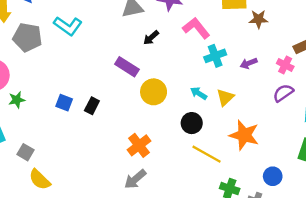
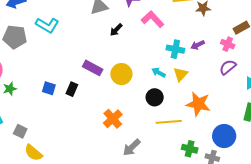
cyan cross: (215, 56) -> (175, 49), moved, turned 36
purple rectangle: (127, 67) -> (93, 68), moved
yellow line: (207, 154) -> (169, 122), turned -30
blue circle: (273, 176) -> (224, 136), size x1.5
gray arrow: (135, 179) -> (132, 147), moved

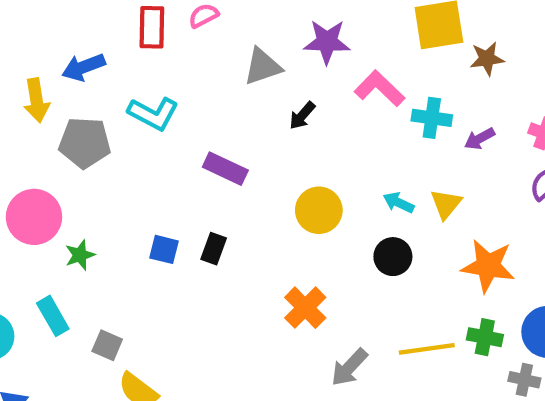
cyan cross: (175, 49) -> (432, 118), moved
purple rectangle: (93, 68) -> (225, 169), moved
yellow line: (169, 122) -> (427, 349), moved
green cross: (190, 149) -> (485, 337), moved

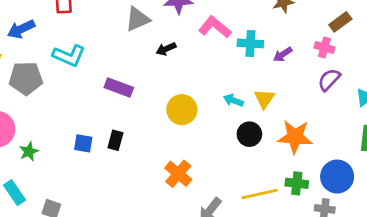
black arrow: (302, 116) -> (166, 49), turned 30
black circle: (393, 257) -> (249, 134), moved

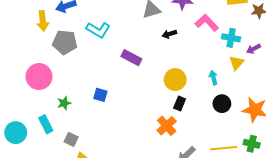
yellow triangle: (264, 99) -> (237, 63), moved
cyan arrow: (233, 100) -> (213, 78), turned 48
black rectangle: (115, 140) -> (180, 103), moved
green star: (29, 152) -> (64, 103), moved

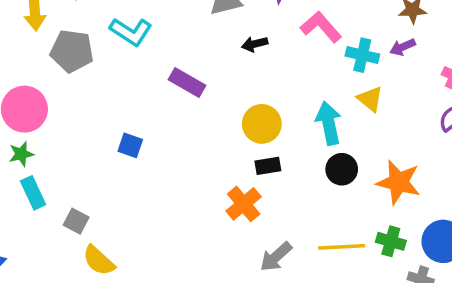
purple arrow: (253, 49) -> (403, 47), moved
yellow triangle: (237, 63) -> (370, 99), turned -35
cyan arrow: (213, 78) -> (329, 123), size x1.6
green star: (64, 103) -> (21, 154), moved
black rectangle: (180, 103) -> (268, 166), turned 56

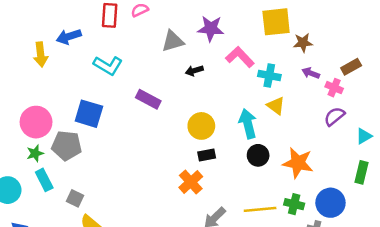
purple arrow: (403, 47) -> (311, 73), moved, turned 48
gray pentagon: (72, 51) -> (67, 146), moved
blue square: (130, 145) -> (89, 114), moved, size x1.6

